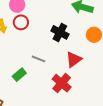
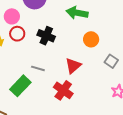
black cross: (60, 32) -> (46, 36), moved
green rectangle: (19, 75) -> (20, 86), size x1.5

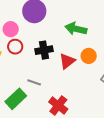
black cross: (46, 36) -> (44, 50), turned -36
red triangle: (73, 66) -> (67, 61), moved

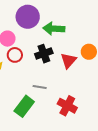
green arrow: (76, 29) -> (54, 29), moved

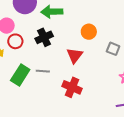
red triangle: (68, 60) -> (75, 55), moved
green rectangle: (24, 106) -> (20, 75), moved

